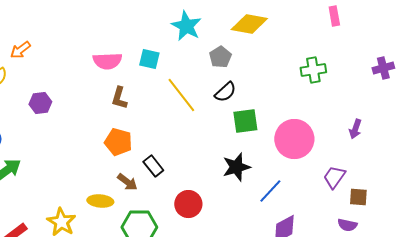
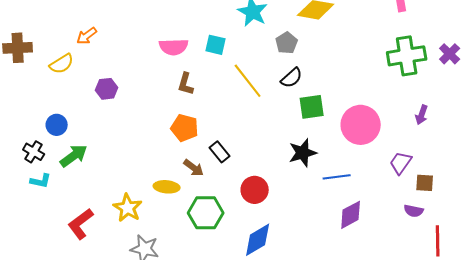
purple cross: (383, 68) -> (450, 54), turned -30
green cross: (313, 70) -> (407, 56), moved, size x1.5
blue line: (270, 191) -> (337, 177), turned 40

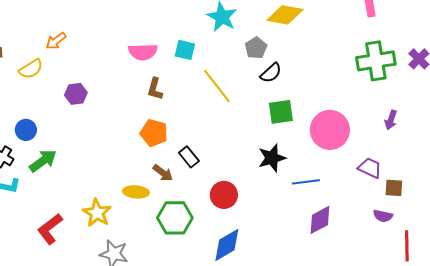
black semicircle: (292, 78) -> (271, 73), moved
purple trapezoid: (401, 163) -> (370, 168), turned 80

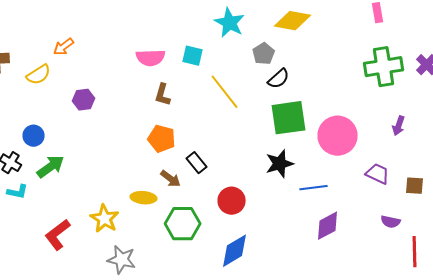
green square: (281, 112) -> (288, 118), size x1.4
brown square: (394, 188) -> (414, 186), moved

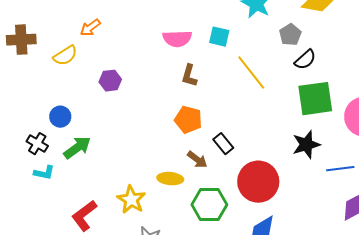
red circle: (232, 201) -> (258, 182), size x1.5

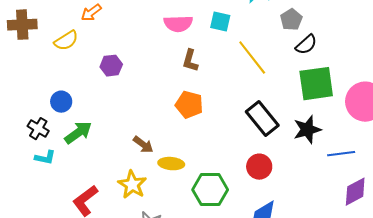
black rectangle: (223, 144) -> (262, 119), moved, size x1.6
brown arrow: (197, 160) -> (143, 145), moved
red circle: (258, 182) -> (259, 167), size x0.6

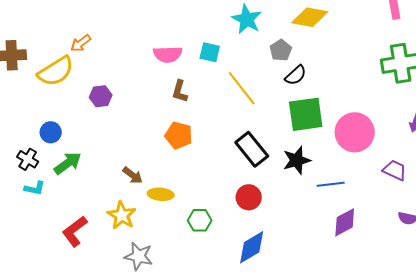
yellow semicircle: (66, 41) -> (56, 71), size x1.5
green hexagon: (210, 190) -> (200, 220), size x0.7

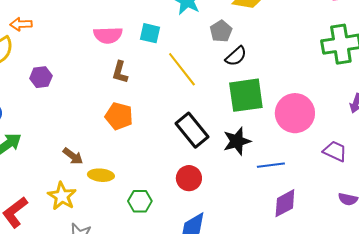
orange arrow: (81, 43) -> (21, 24), turned 35

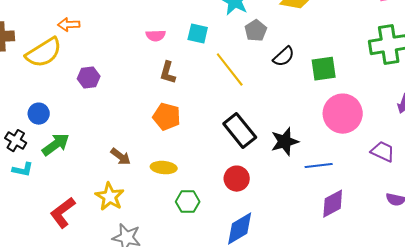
gray pentagon: (221, 31) -> (256, 31), moved
pink semicircle: (108, 35) -> (156, 36), size x0.7
green square: (246, 95) -> (324, 69), moved, size x0.7
yellow ellipse: (101, 175) -> (164, 168), moved

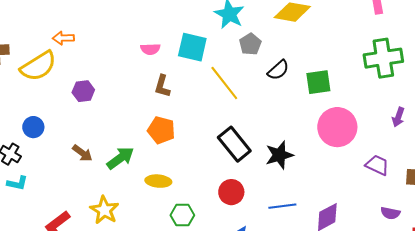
cyan square: (198, 34) -> (192, 47), size x1.4
green arrow: (56, 145) -> (120, 158), moved
brown arrow: (121, 157) -> (82, 153), moved
blue line: (319, 166) -> (282, 206), moved

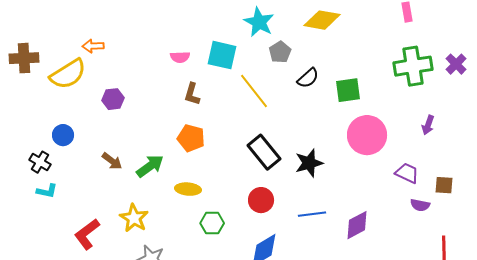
purple semicircle: (390, 213) -> (420, 205), moved

